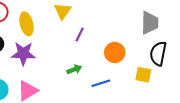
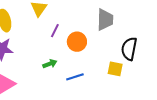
gray trapezoid: (150, 23) -> (105, 20), moved
orange circle: (115, 52) -> (77, 42), moved

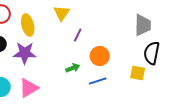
gray trapezoid: (105, 20) -> (143, 25), moved
orange circle: (77, 42) -> (100, 56), moved

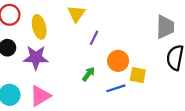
green arrow: (73, 68) -> (88, 74), turned -32
yellow square: (138, 73) -> (138, 75), moved

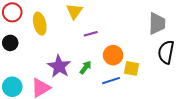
purple line: (94, 38) -> (91, 34), turned 48
purple star: (36, 58) -> (59, 66), moved, turned 30

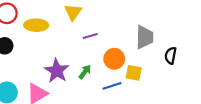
yellow ellipse: (40, 24) -> (36, 25), turned -75
gray trapezoid: (157, 24) -> (145, 37), moved
black semicircle: (166, 52) -> (171, 56), size x0.7

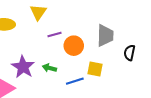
orange circle: (114, 59) -> (74, 46), moved
green arrow: (85, 72) -> (49, 68), turned -112

